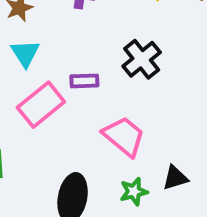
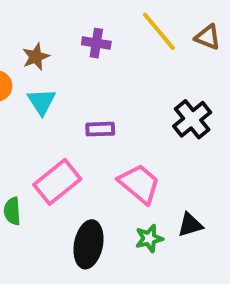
black cross: (142, 59) -> (192, 119), moved
pink rectangle: (41, 105) -> (57, 182), moved

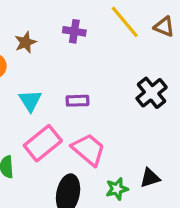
cyan triangle: (42, 102) -> (30, 101), moved
pink trapezoid: (139, 184) -> (89, 150), moved

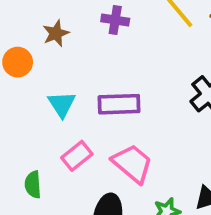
purple rectangle: (77, 101) -> (119, 104), size x1.5
pink rectangle: (43, 143) -> (77, 156), size x0.7

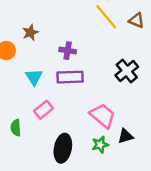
purple cross: (115, 20) -> (68, 51), moved
pink trapezoid: (132, 164) -> (103, 116), moved

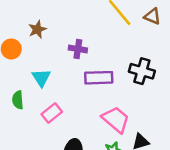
black cross: (127, 71) -> (142, 71), turned -35
purple rectangle: (70, 77) -> (99, 78), moved
green semicircle: (16, 128) -> (18, 100), moved

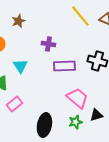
brown star: (37, 29) -> (18, 21), moved
pink rectangle: (52, 113) -> (14, 104), moved

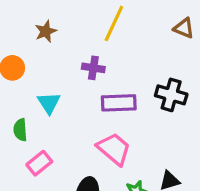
yellow line: (80, 16) -> (114, 23), moved, turned 65
pink trapezoid: (77, 98) -> (114, 149), moved

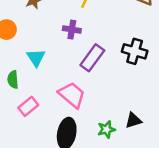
purple rectangle: (119, 103) -> (92, 58), turned -52
pink trapezoid: (114, 149) -> (72, 95), moved

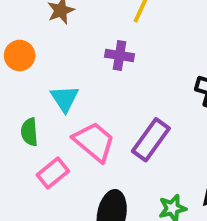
purple rectangle: (92, 58) -> (151, 140), moved
pink trapezoid: (72, 95) -> (94, 142), moved

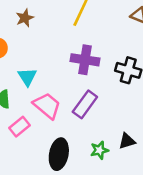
purple cross: (120, 55) -> (85, 60), moved, size x1.5

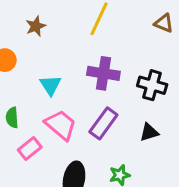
cyan triangle: (27, 77) -> (50, 85), moved
black triangle: (127, 141) -> (149, 132), moved

